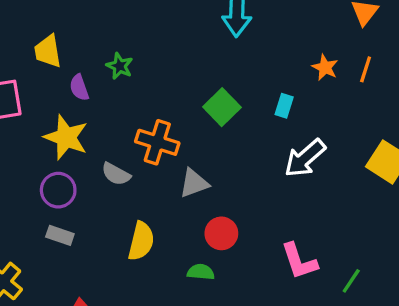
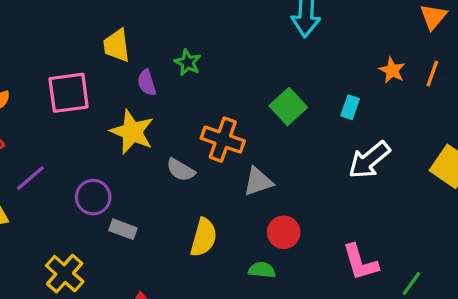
purple circle: (58, 190) -> (93, 197), moved

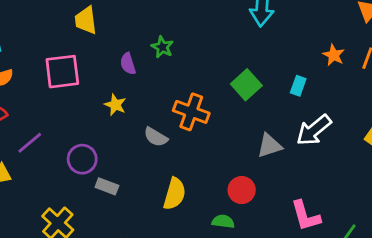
yellow trapezoid: (117, 46) -> (86, 20), moved
yellow star: (132, 132) -> (115, 105), size x0.6
gray triangle: (258, 182) -> (269, 146), moved

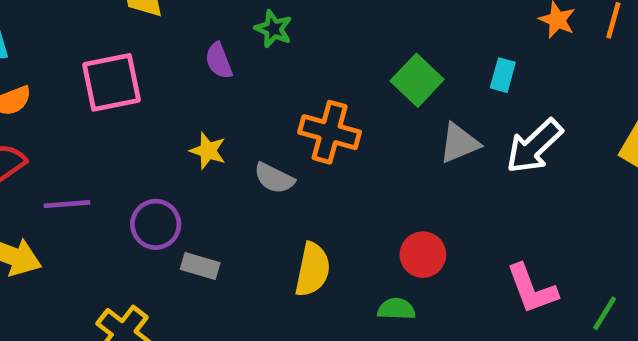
yellow star: (115, 105) -> (208, 151), moved
purple line: (30, 143) -> (67, 204), turned 40
gray triangle: (269, 146) -> (459, 143), moved

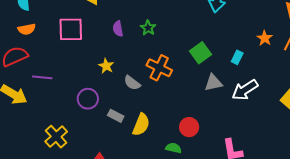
green star: (273, 29) -> (148, 28), moved
purple circle: (156, 224) -> (88, 99), moved
gray rectangle: (200, 266) -> (116, 116), moved

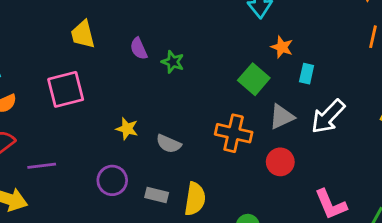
purple semicircle: (118, 29) -> (139, 49), moved
orange star: (265, 38) -> (282, 47), moved
orange cross: (159, 68) -> (234, 133), moved
red circle: (189, 127) -> (280, 162), moved

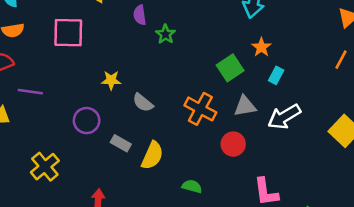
yellow star: (127, 129) -> (111, 80), turned -30

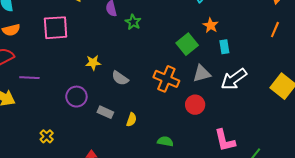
cyan rectangle: (276, 75) -> (224, 47), turned -32
yellow semicircle: (152, 156) -> (131, 120), size x0.6
yellow cross: (45, 167) -> (47, 136), size x0.6

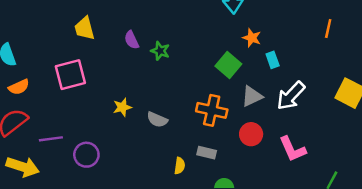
purple circle: (76, 97) -> (86, 155), moved
gray rectangle: (105, 112) -> (207, 153), moved
pink L-shape: (225, 140) -> (293, 149), moved

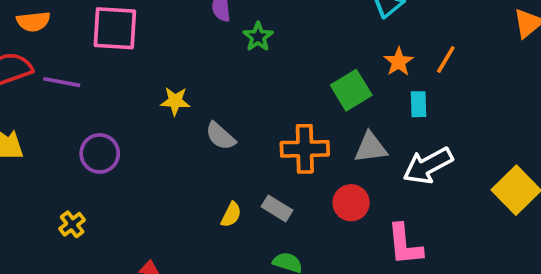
orange line: (328, 29) -> (446, 60), moved
orange cross: (212, 110) -> (305, 149), turned -32
purple line: (51, 139) -> (62, 82), moved

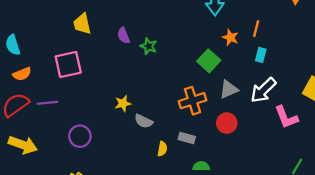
yellow star: (175, 101) -> (123, 103), moved
cyan rectangle: (418, 104) -> (261, 55), moved, turned 32
gray semicircle: (220, 136) -> (144, 121), moved
pink L-shape: (405, 245) -> (286, 117), moved

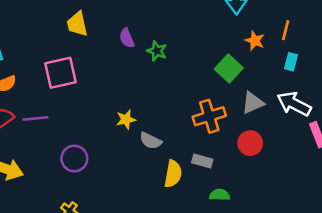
white arrow: (263, 90) -> (294, 104), turned 72
yellow semicircle: (162, 149) -> (173, 174), size x1.5

